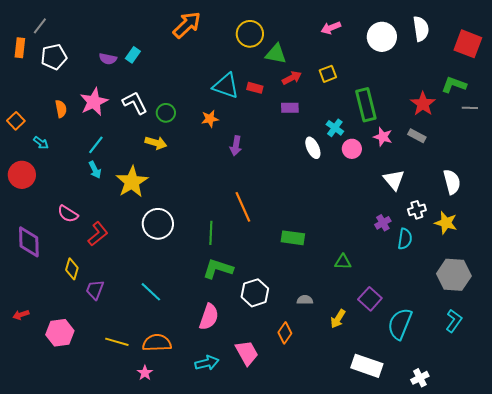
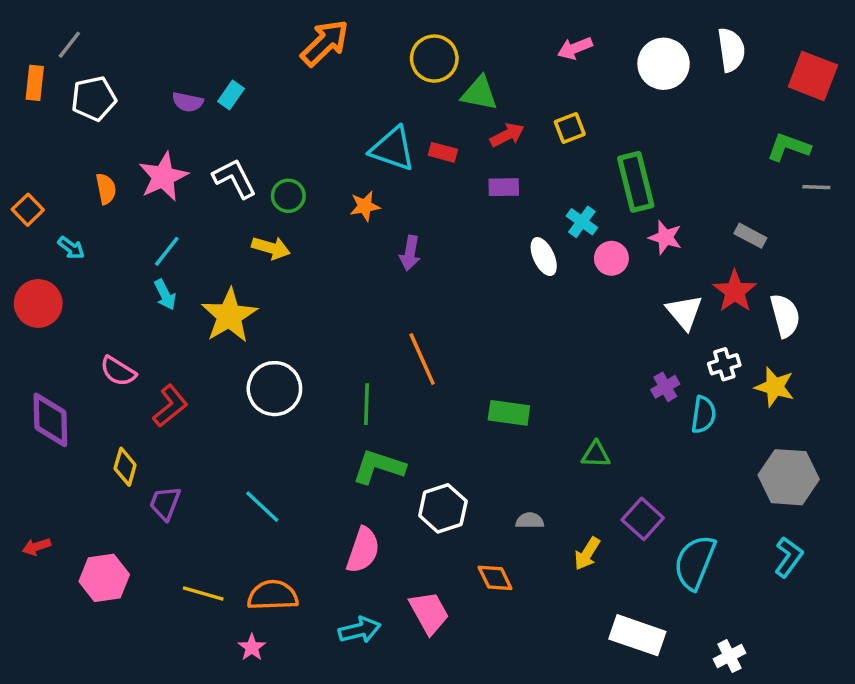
red star: (423, 104) -> (735, 291), moved
gray rectangle: (417, 136) -> (750, 236), moved
orange diamond: (285, 333) -> (495, 578), turned -60

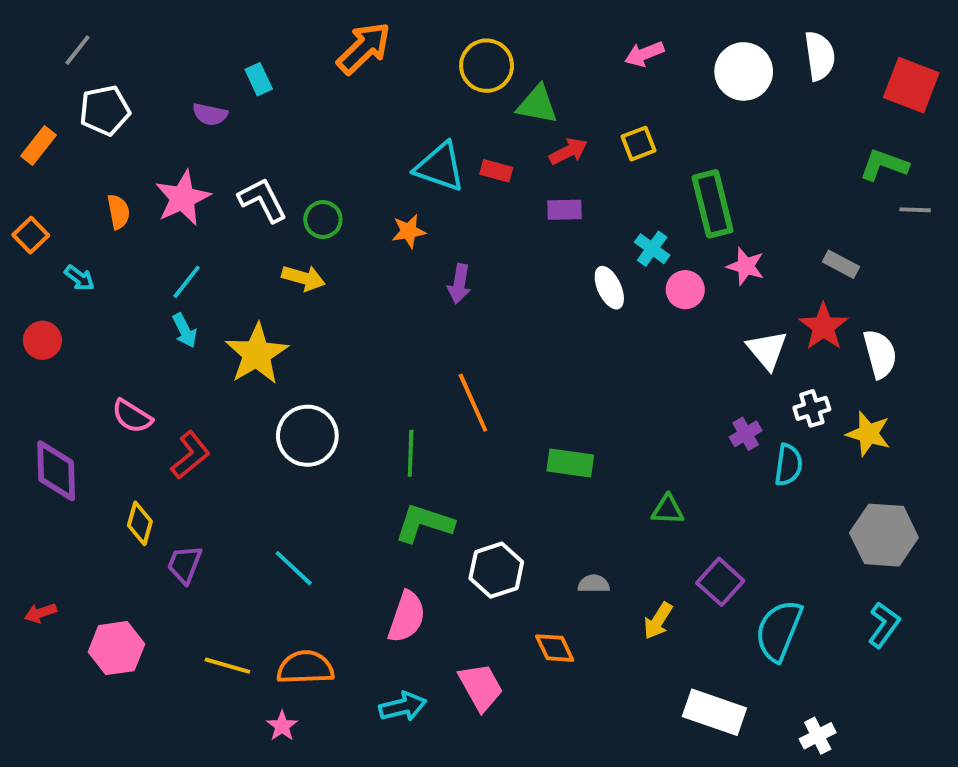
orange rectangle: (35, 83) -> (39, 145), moved, turned 32
cyan rectangle: (231, 95) -> (259, 79), moved, turned -60
red circle: (38, 303) -> (42, 340), size x0.7

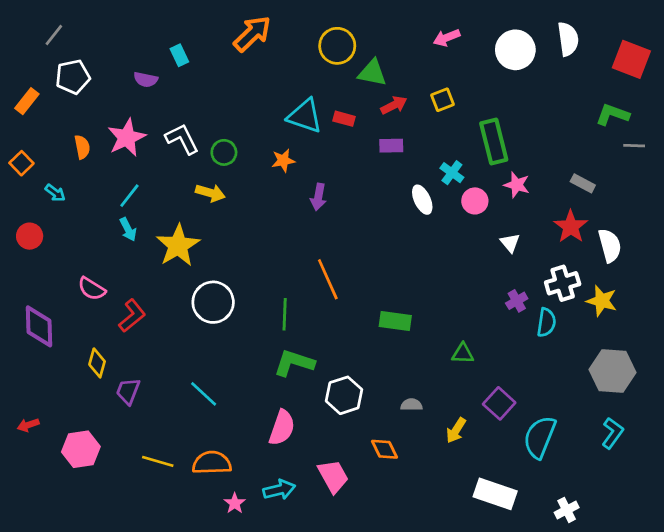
white triangle: (767, 350) -> (510, 243), moved, size x0.7
white cross: (812, 408) -> (563, 283), size x1.4
pink star: (282, 726) -> (235, 503), moved

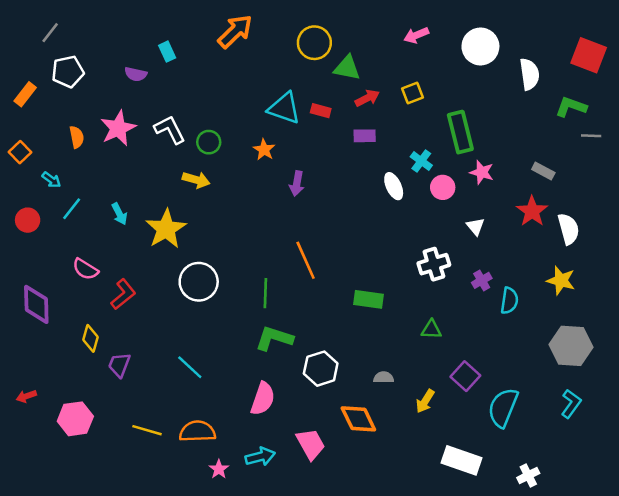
white semicircle: (568, 39) -> (529, 74), moved
orange star: (283, 160) -> (264, 150), turned -30
cyan line: (129, 196) -> (72, 209), moved
white cross: (563, 283) -> (434, 264), moved
orange diamond: (384, 449) -> (358, 419), size x1.4

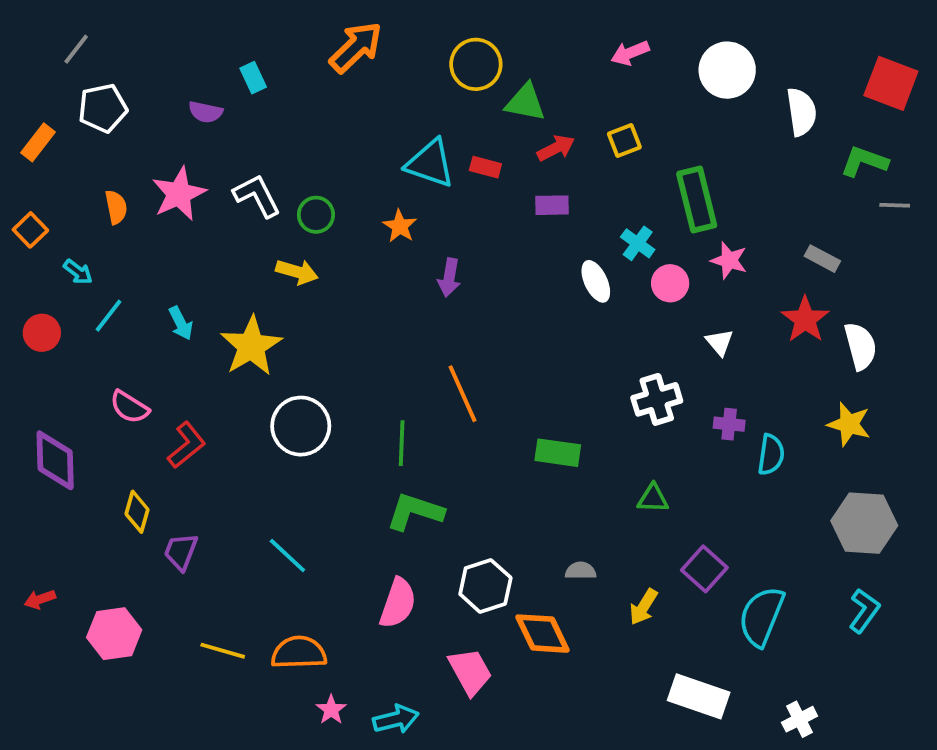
purple cross: (482, 280) -> (729, 424), turned 36
white hexagon: (321, 369) -> (485, 586), moved
cyan arrow: (260, 457) -> (396, 719), moved

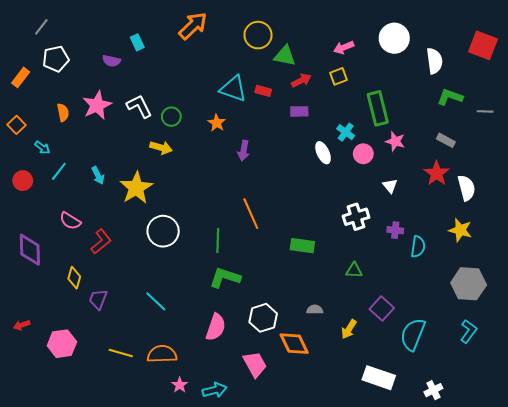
pink arrow: (630, 53) -> (344, 47), moved
green L-shape: (864, 161) -> (450, 97), moved

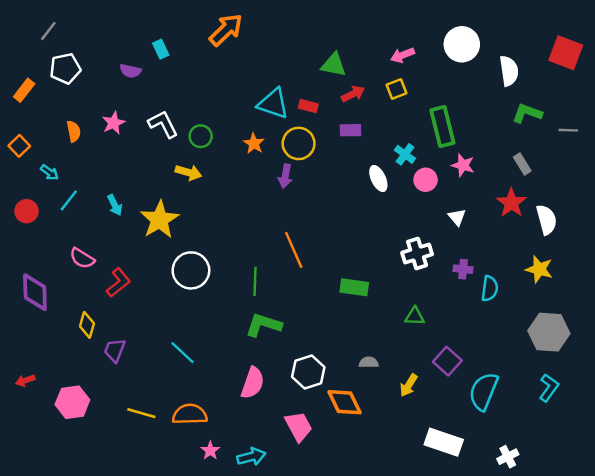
yellow circle: (258, 35) -> (299, 143), moved
pink star: (97, 105) -> (114, 123), size x0.7
gray rectangle: (446, 140) -> (522, 164), turned 30

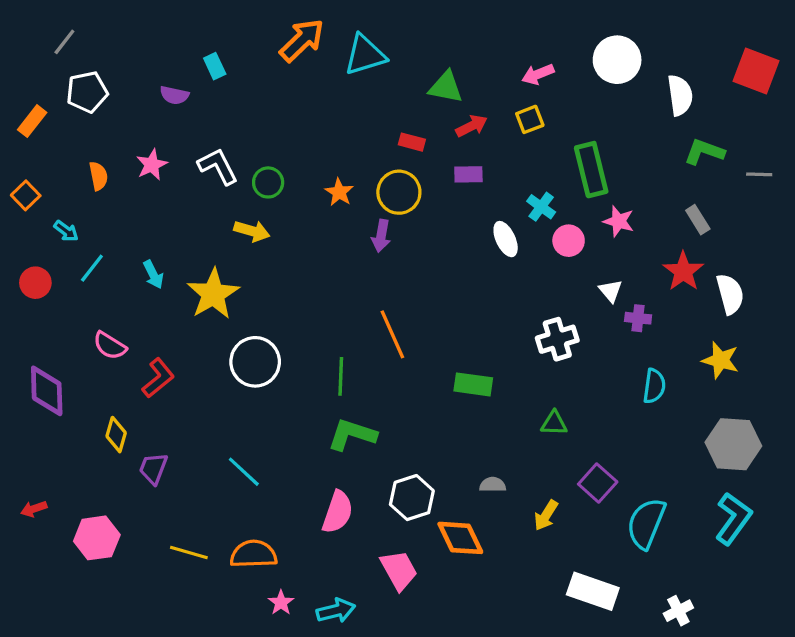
cyan triangle: (273, 104) -> (365, 55), moved, turned -36
purple cross: (463, 269) -> (638, 318), moved
cyan L-shape: (549, 388) -> (733, 519), size x1.4

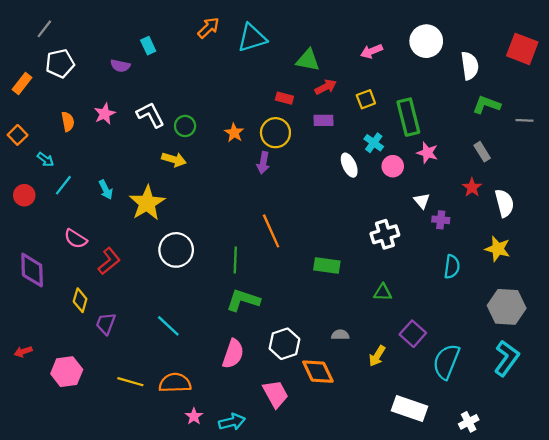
orange arrow: (302, 40) -> (208, 28), size x0.7
yellow square: (530, 119) -> (366, 99), moved
red star: (683, 271) -> (472, 187), size x0.7

